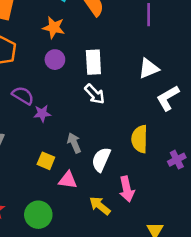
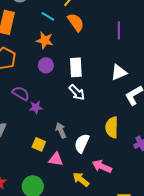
pink arrow: (127, 189) -> (102, 166), turned 126

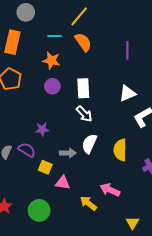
cyan line: (48, 16) -> (54, 36), turned -32
purple semicircle: (21, 93) -> (27, 150), moved
gray arrow: (61, 130) -> (68, 153), turned 112
white semicircle: (82, 143) -> (89, 144), moved

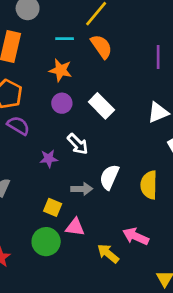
white rectangle: (83, 88) -> (101, 106), turned -42
white arrow: (84, 114) -> (78, 144), moved
purple semicircle: (27, 150) -> (18, 126), moved
green circle: (39, 210) -> (46, 242), moved

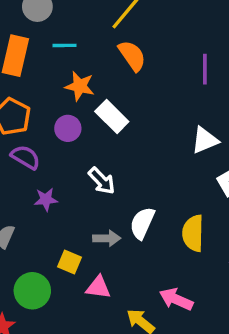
cyan line: (65, 39) -> (64, 45), moved
purple circle: (62, 103) -> (68, 128), moved
white rectangle: (101, 106) -> (112, 117), moved
purple star: (49, 159) -> (46, 199), moved
green circle: (46, 242) -> (32, 291), moved

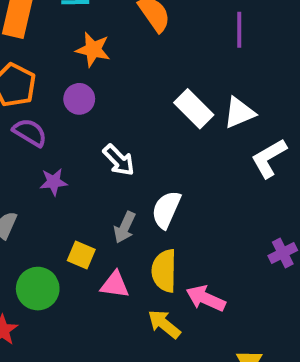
white rectangle: (112, 117) -> (194, 109), moved
yellow semicircle: (193, 233) -> (164, 271), moved
gray arrow: (107, 238) -> (125, 227), turned 116

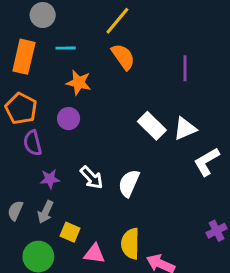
purple semicircle: (30, 132) -> (33, 143), turned -135
white arrow: (119, 160) -> (92, 177), moved
white semicircle: (166, 210) -> (129, 183), moved
gray arrow: (125, 227) -> (46, 212), moved

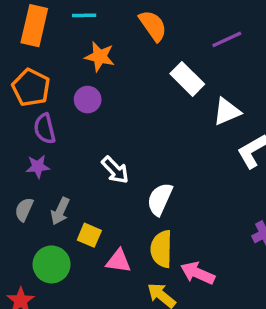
purple line: (185, 68) -> (227, 39), turned 65
white rectangle: (152, 126) -> (187, 79), moved
purple star: (50, 179) -> (38, 167), moved
white semicircle: (129, 183) -> (160, 199), moved

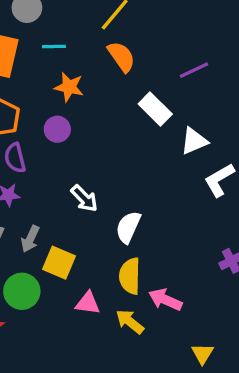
yellow square: (89, 235) -> (59, 263), size x1.4
pink triangle: (119, 261) -> (88, 303), moved

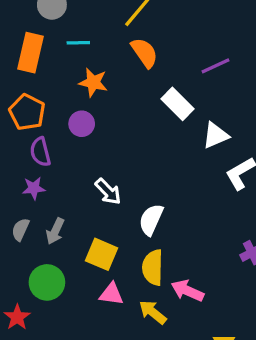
yellow square: (59, 263) -> (101, 254), moved

